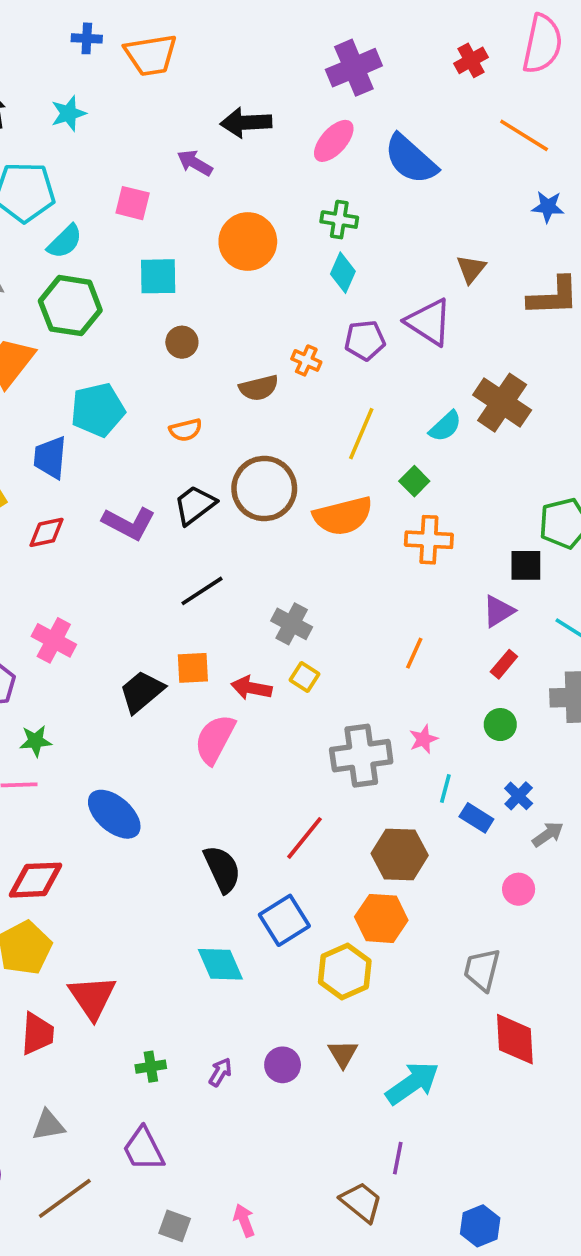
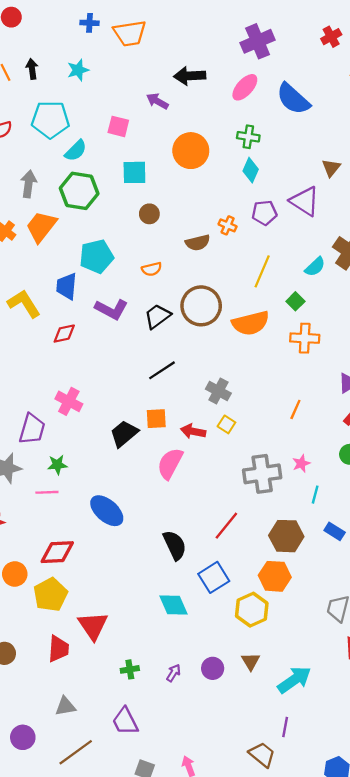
purple L-shape: (129, 523) -> (111, 309), moved
blue rectangle: (476, 818) -> (335, 531), moved

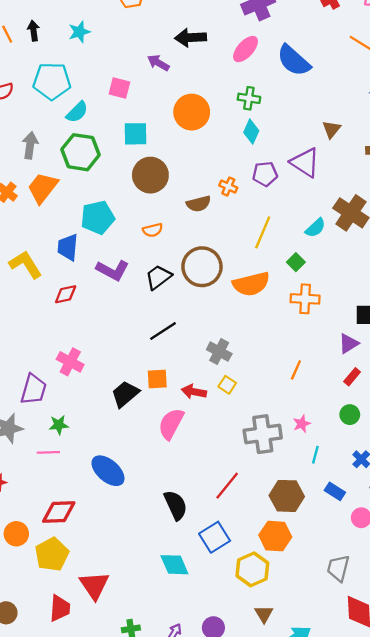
brown circle: (149, 214) -> (150, 175), size x1.8
brown triangle: (251, 661) -> (264, 614), moved

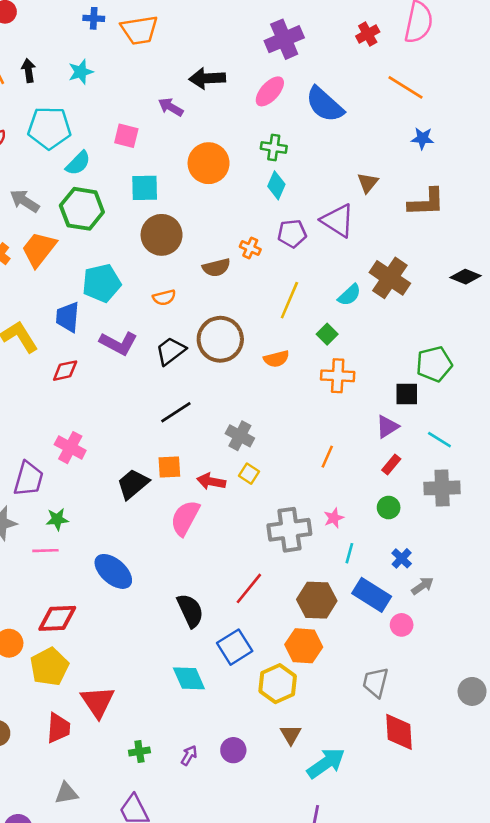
gray arrow: (30, 145) -> (25, 201), turned -65
orange semicircle: (251, 284) -> (276, 359), size x0.6
blue rectangle: (335, 491) -> (372, 595), size x1.6

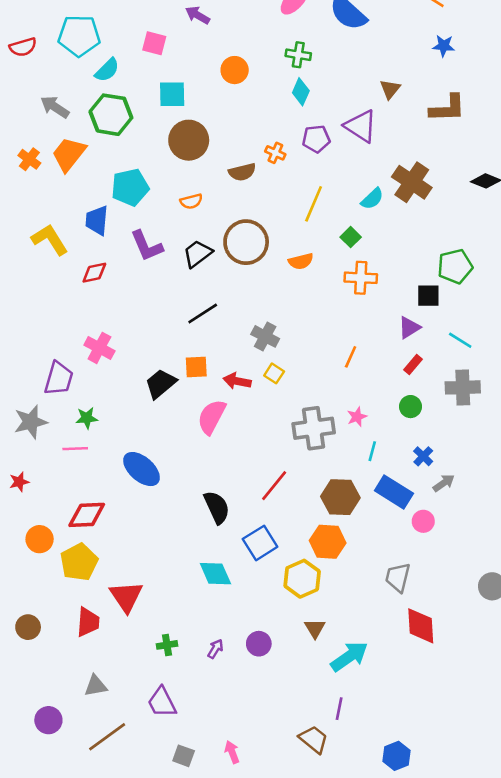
orange circle: (209, 163) -> (235, 70), size x0.7
purple L-shape: (119, 343) -> (147, 246), turned 39

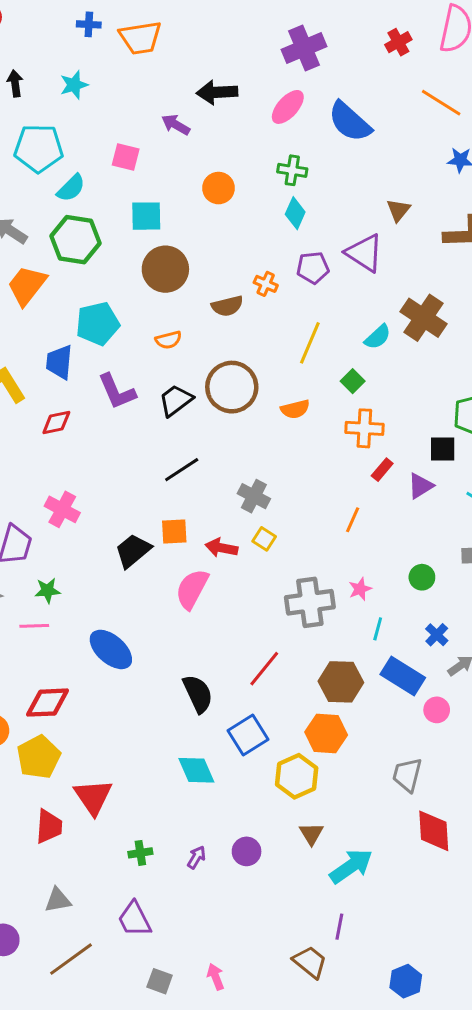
red rectangle: (413, 364) -> (382, 470), moved

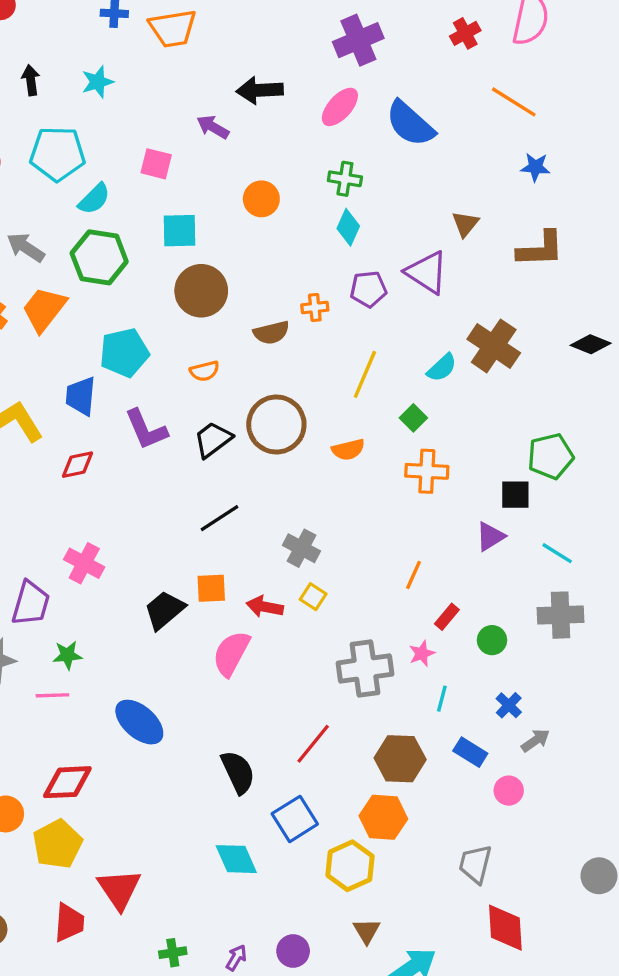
orange cross: (266, 284) -> (315, 308), turned -30
red rectangle: (382, 470) -> (447, 617), moved
blue rectangle: (403, 676) -> (470, 752), size x0.7

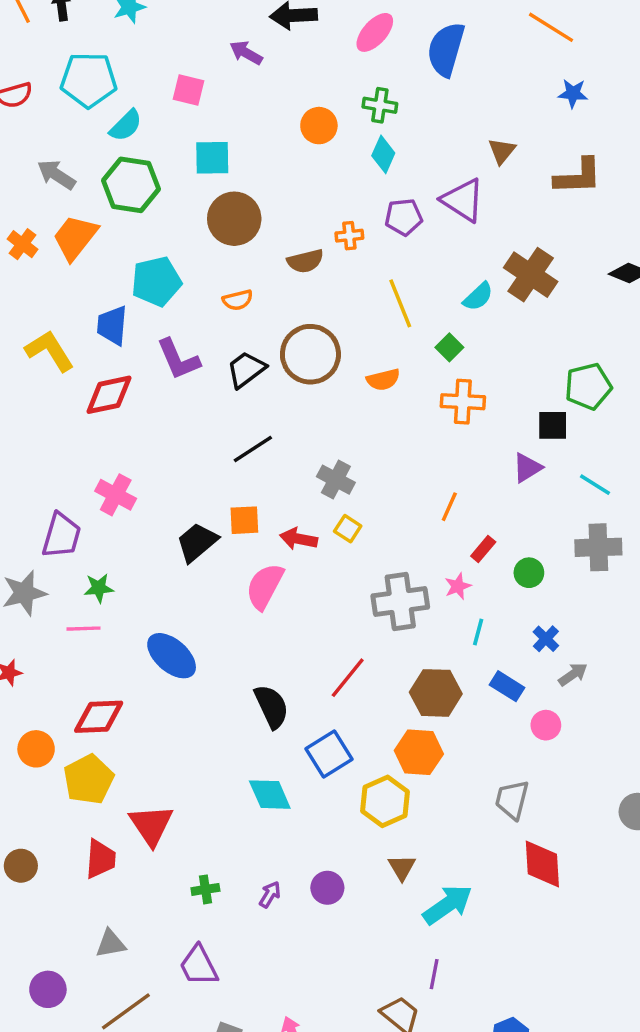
blue semicircle: (410, 124) -> (446, 49), turned 64
orange circle: (261, 199) -> (319, 126), moved
yellow line: (365, 374) -> (400, 303), turned -45
red diamond: (77, 465) -> (109, 395), size x1.4

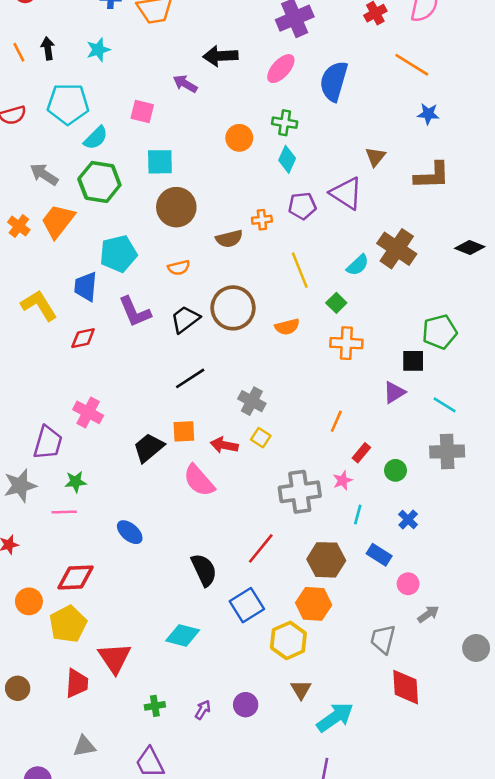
red diamond: (109, 395) -> (83, 338), size x0.7
pink semicircle: (265, 586) -> (199, 480), turned -69
blue ellipse: (172, 656) -> (130, 532), size x0.7
gray arrow: (573, 674) -> (428, 614), moved
cyan diamond: (270, 795) -> (183, 635), moved, turned -52

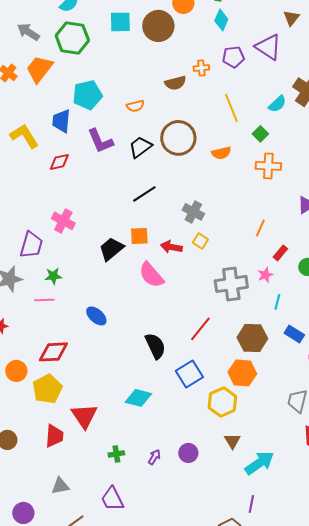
brown circle: (176, 207) -> (158, 26), moved

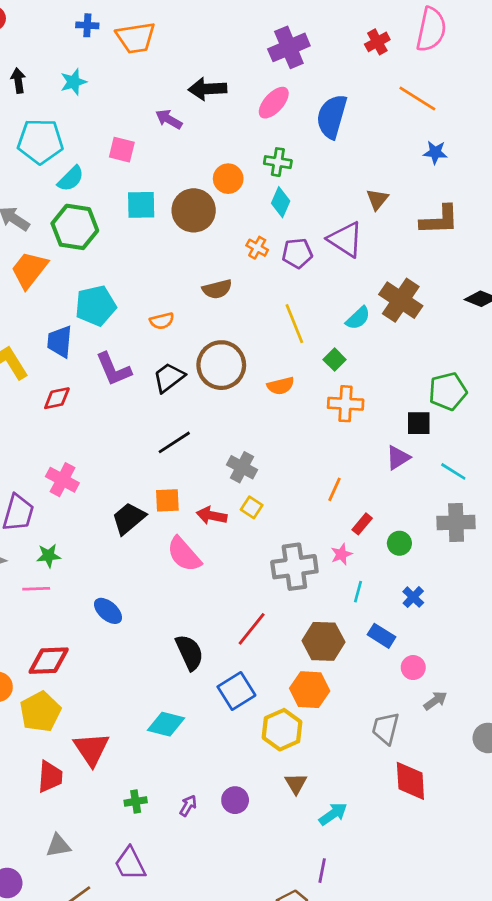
orange cross: (201, 68) -> (257, 248), moved, turned 35
cyan arrow: (259, 463) -> (333, 814), size x0.7

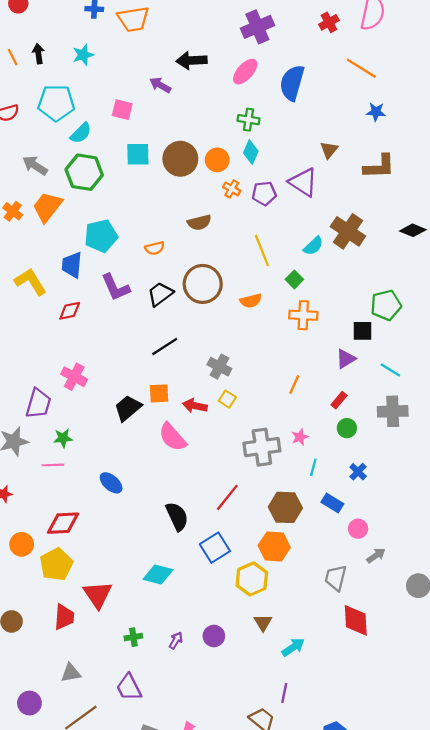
orange circle: (228, 179) -> (217, 160), moved
red rectangle: (362, 524) -> (339, 400), moved

